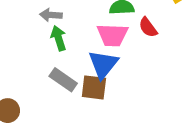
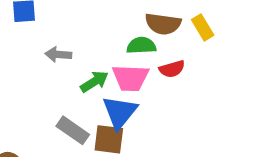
red semicircle: (148, 27) -> (172, 69), turned -70
green arrow: (59, 38) -> (94, 82), moved, turned 75

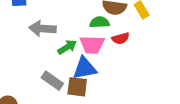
gray arrow: (58, 54) -> (42, 29), size x1.5
blue triangle: (120, 112) -> (85, 68), turned 40

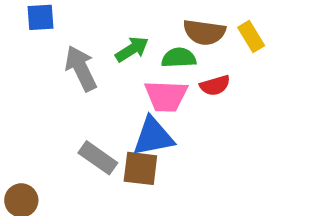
gray arrow: (42, 29) -> (81, 68), turned 60
green arrow: (67, 47) -> (132, 49), moved

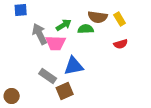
red semicircle: (215, 85) -> (121, 44), moved
pink trapezoid: (166, 96) -> (56, 43), moved
brown square: (140, 168) -> (65, 91), moved, turned -30

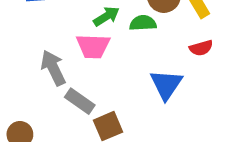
gray arrow: (40, 34) -> (53, 68), moved
blue triangle: (74, 66) -> (166, 84), moved, turned -45

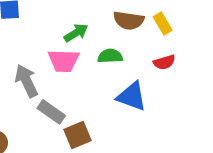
green semicircle: (143, 23) -> (110, 56), moved
blue triangle: (166, 84) -> (132, 96), turned -44

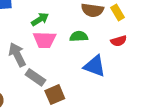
green arrow: (76, 33) -> (40, 19), moved

